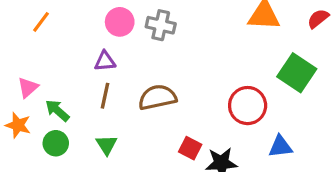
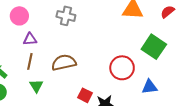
pink circle: (120, 22) -> (19, 16), moved
green triangle: (107, 145) -> (36, 86), moved
blue triangle: (280, 147) -> (150, 87), moved

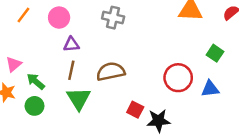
green square: (154, 47) -> (215, 53), size x0.6
green triangle: (36, 86) -> (79, 99), size x1.5
blue triangle: (150, 87) -> (210, 89), moved

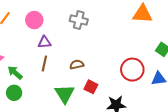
brown semicircle: (111, 72) -> (77, 65), size x0.6
green triangle: (79, 99) -> (65, 94), moved
red square: (135, 110) -> (91, 87), moved

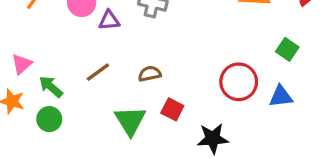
purple triangle: (44, 42) -> (109, 20), moved
brown line: (44, 64) -> (98, 72), turned 42

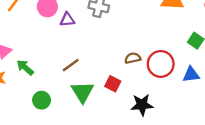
brown line: (98, 72) -> (71, 65), moved
brown semicircle: (150, 74) -> (133, 58), moved
green circle: (49, 119) -> (42, 100), moved

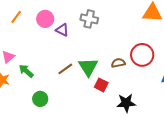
purple triangle: (67, 20) -> (62, 30), turned 32
red circle: (161, 64) -> (142, 55), moved
green triangle: (82, 92) -> (88, 67), moved

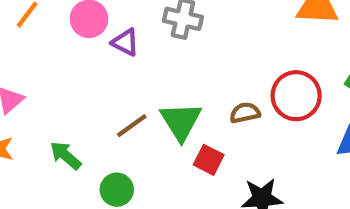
green arrow: (26, 71) -> (66, 155), moved
green circle: (40, 99) -> (117, 190), moved

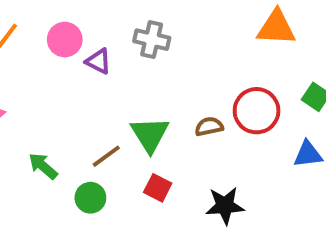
brown line: (132, 126) -> (106, 156), moved
red square: (209, 160) -> (158, 188), moved

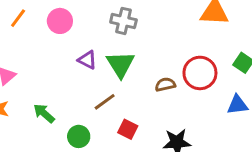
purple triangle: (98, 61) -> (87, 60), moved
green triangle: (150, 134) -> (121, 64), moved
brown line: (106, 156) -> (105, 102), moved

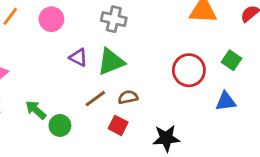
green triangle: (121, 64) -> (111, 62), turned 40
brown semicircle: (165, 84) -> (128, 97), moved
green circle: (79, 136) -> (60, 125), moved

